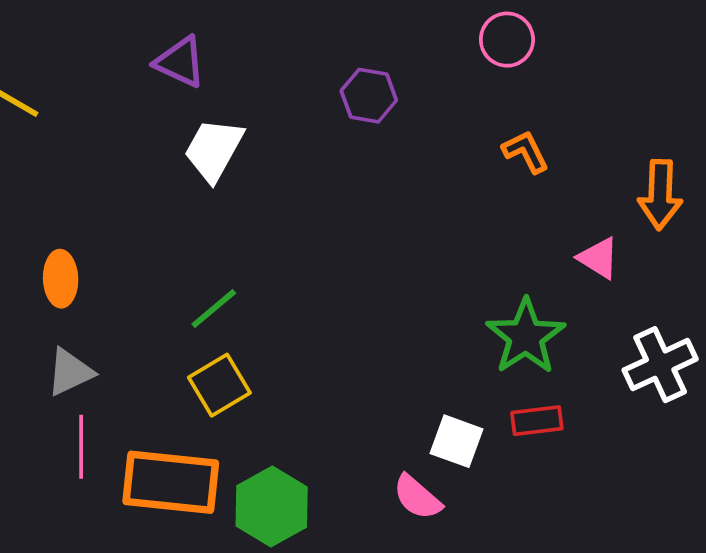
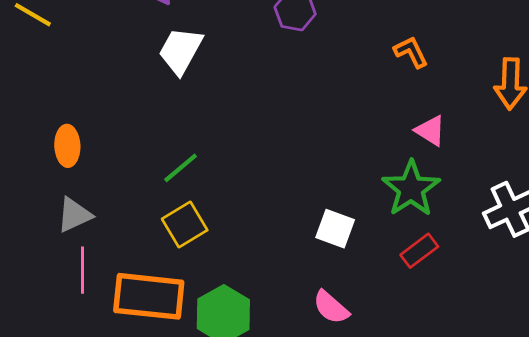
pink triangle: (599, 258) -> (430, 131), moved
red rectangle: (537, 421) -> (419, 251), turned -30
white square: (457, 441) -> (335, 229), moved

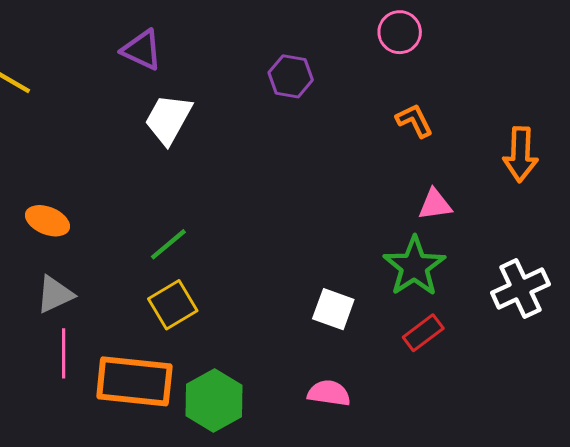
pink triangle: (430, 131) -> (435, 205), turned -40
orange ellipse: (67, 146) -> (47, 221), turned -66
pink semicircle: (331, 307) -> (329, 393), turned 147

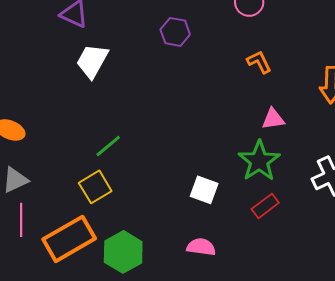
green line: (168, 244) -> (108, 146), moved
orange rectangle: (134, 381) -> (69, 239), turned -36

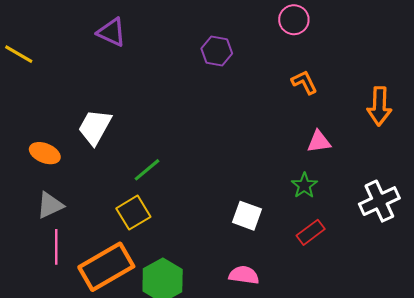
white trapezoid: (92, 61) -> (95, 127), moved
green star: (259, 161) -> (304, 185), size x0.6

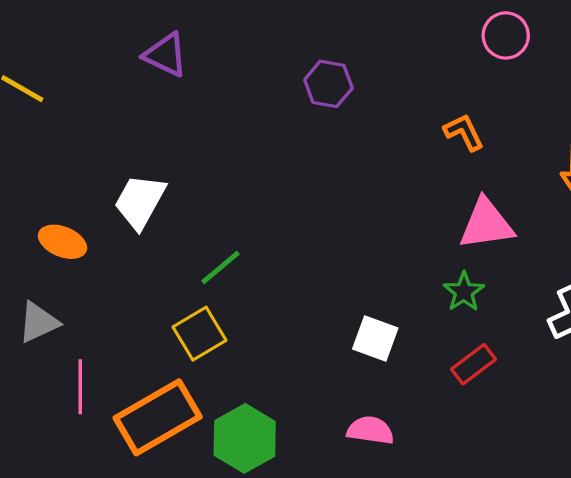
pink circle: (294, 20) -> (506, 35), moved
pink triangle: (319, 142) -> (486, 224), size x1.5
gray triangle: (50, 205) -> (38, 322), moved

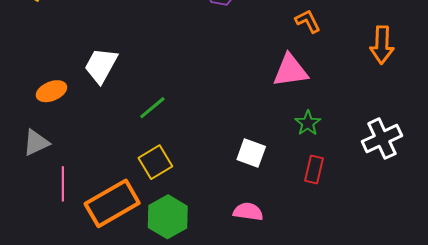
pink triangle: (486, 224) -> (290, 71), moved
orange ellipse: (63, 242) -> (51, 91), turned -44
yellow square: (200, 334) -> (155, 162), moved
red rectangle: (474, 364) -> (314, 169), turned -40

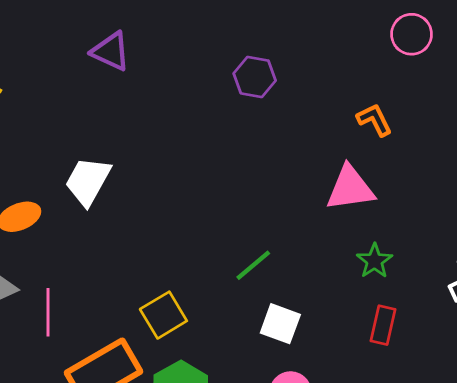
green line: (152, 108) -> (253, 265), moved
white square: (251, 153) -> (280, 324), moved
pink line: (63, 184) -> (48, 312), moved

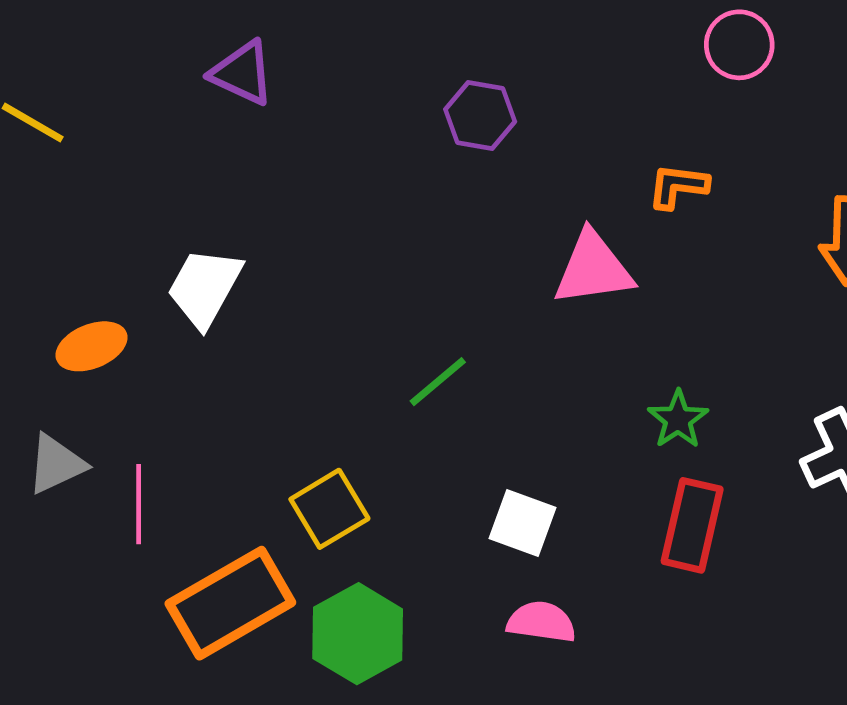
orange L-shape: (374, 120) -> (678, 186), turned -57
pink triangle: (350, 188) -> (593, 269), moved
green line: (253, 265) -> (438, 382), moved
red rectangle: (383, 325) -> (692, 525), size x1.4

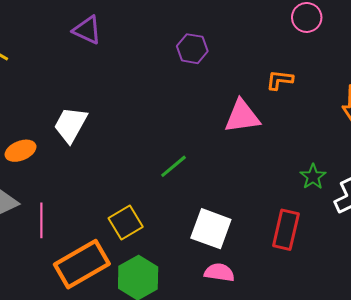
green star: (678, 419) -> (313, 177), moved
white square: (523, 523) -> (211, 229), size x1.4

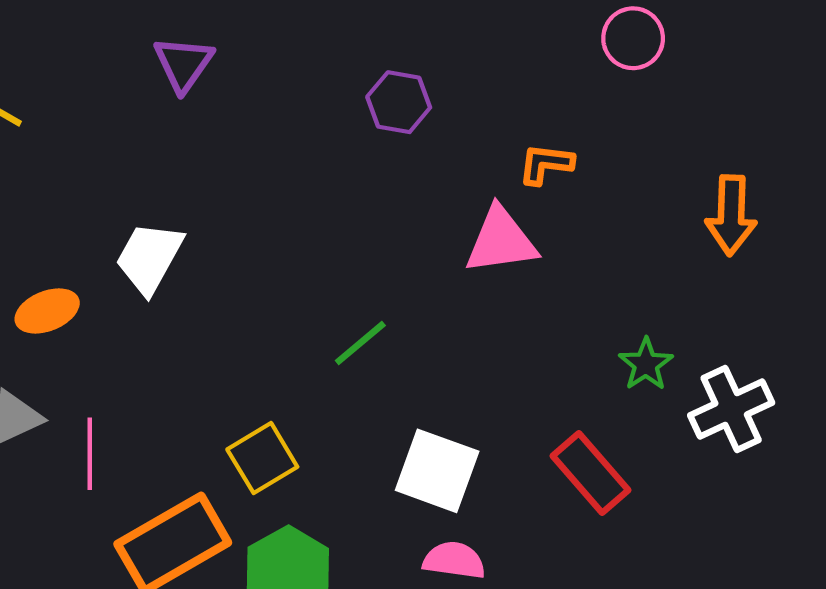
purple triangle: (87, 30) -> (183, 64), turned 40
orange L-shape: (280, 80) -> (546, 164), moved
red rectangle: (286, 230) -> (590, 473), turned -54

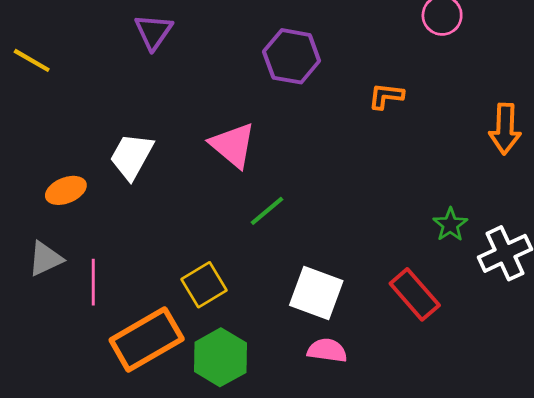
purple hexagon: (399, 102) -> (292, 56), size x1.4
pink triangle: (501, 241) -> (233, 145), moved, turned 48

